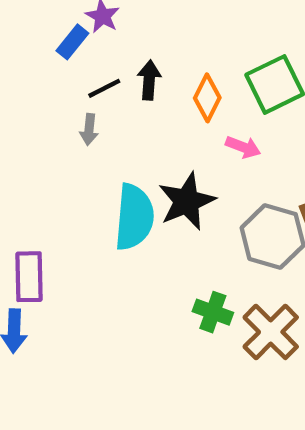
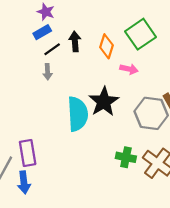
blue rectangle: (72, 42) -> (42, 32), moved, turned 30

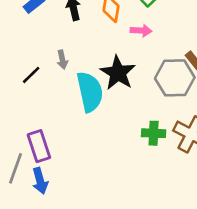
black line: (52, 49) -> (31, 75), moved
gray arrow: (47, 72) -> (62, 60), moved

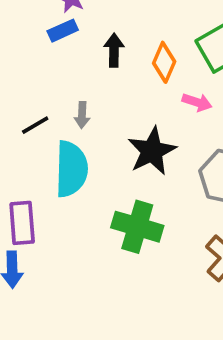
cyan semicircle: (90, 92) -> (71, 169), moved
green cross: (154, 133) -> (137, 227), moved, size x1.5

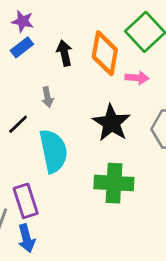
orange diamond: (164, 62) -> (105, 53), size x1.4
gray arrow: (82, 115) -> (47, 97), moved

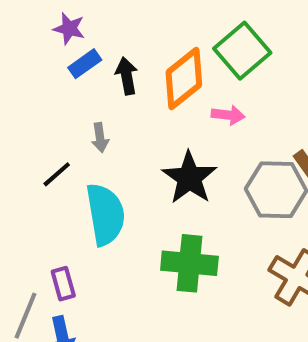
blue rectangle: (22, 47) -> (85, 64), moved
orange diamond: (105, 53) -> (184, 79), turned 39
purple rectangle: (26, 201) -> (63, 284), size x0.7

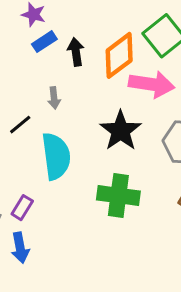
pink arrow: (228, 115) -> (152, 84), size x1.8
purple rectangle: (63, 284) -> (22, 208), turned 45

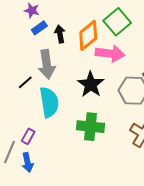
gray arrow: (54, 98) -> (47, 64), size x2.0

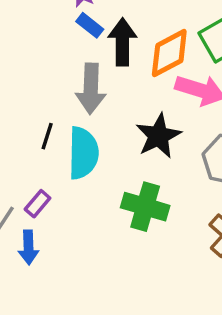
blue rectangle: (39, 28) -> (90, 25), turned 63
black arrow: (60, 34) -> (122, 42), size x1.5
black line: (25, 82) -> (47, 136), moved, turned -42

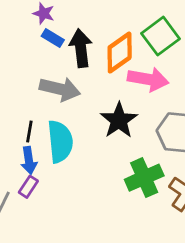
gray arrow: (91, 89) -> (60, 89), turned -72
green cross: (145, 207) -> (144, 178), moved, turned -33
blue arrow: (28, 247) -> (29, 160), moved

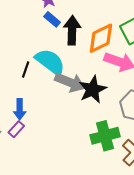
gray arrow: (60, 89) -> (70, 82), moved
black line: (29, 131) -> (26, 69), moved
cyan semicircle: (60, 141) -> (50, 62), moved, turned -56

